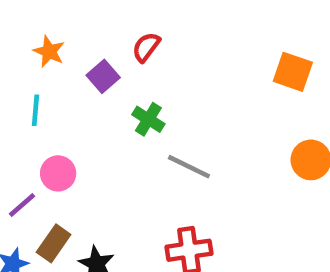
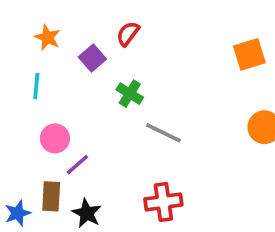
orange square: (293, 72) -> (249, 54), turned -36
purple line: (22, 205) -> (77, 165), moved
brown rectangle: (54, 243) -> (51, 196), turned -32

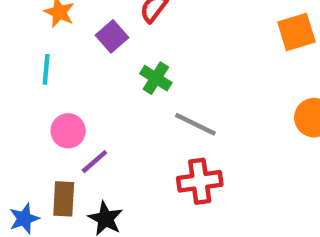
red cross: (163, 202) -> (200, 181), moved

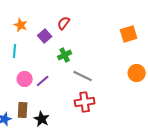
green cross: (156, 78) -> (65, 55), turned 32
purple line: (94, 162) -> (43, 81), moved

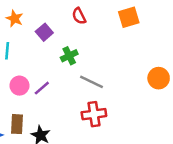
red semicircle: (64, 23) -> (79, 16), moved, turned -64
orange square: (129, 34) -> (129, 17), moved

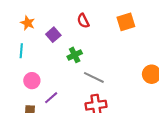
purple line: (42, 88) -> (51, 98), moved

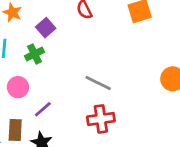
green cross: (75, 55) -> (35, 54), moved

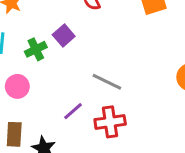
purple square: (46, 28) -> (64, 35), moved
purple line: (43, 109) -> (73, 111), moved

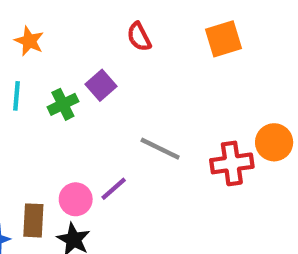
pink circle: (17, 86) -> (76, 199), moved
red cross: (110, 122) -> (232, 163), moved

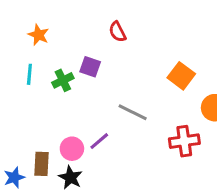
orange square: (223, 39) -> (181, 76), moved, turned -36
purple square: (101, 85) -> (90, 67), turned -30
red cross: (232, 163) -> (184, 141), moved

